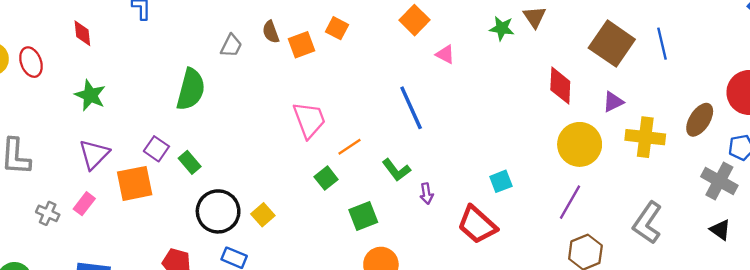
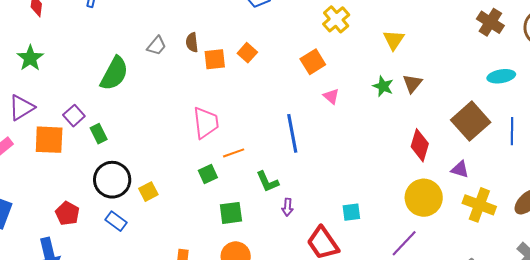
purple triangle: (613, 102) -> (460, 169), turned 30

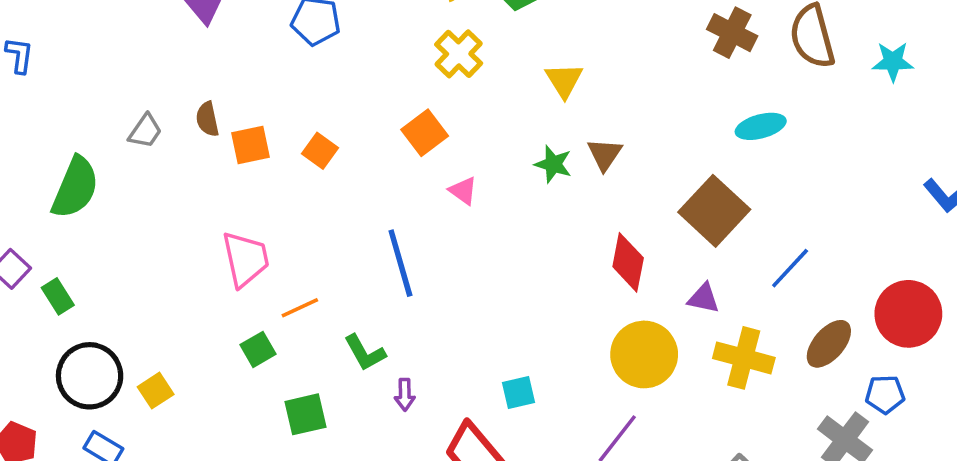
orange square: (247, 53) -> (320, 151), moved
blue line: (512, 131) -> (790, 268), moved, turned 48

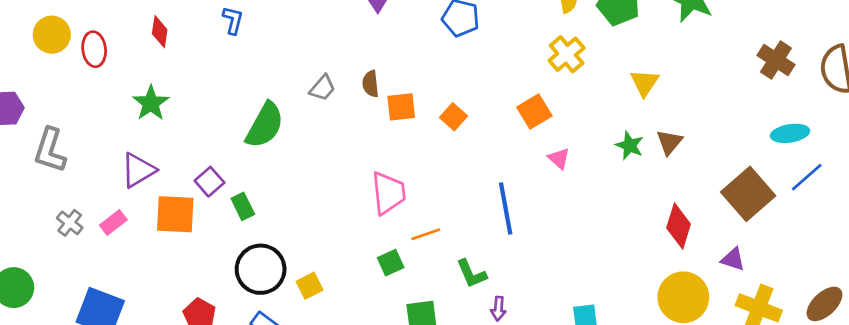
blue line: (790, 268) -> (807, 177), moved

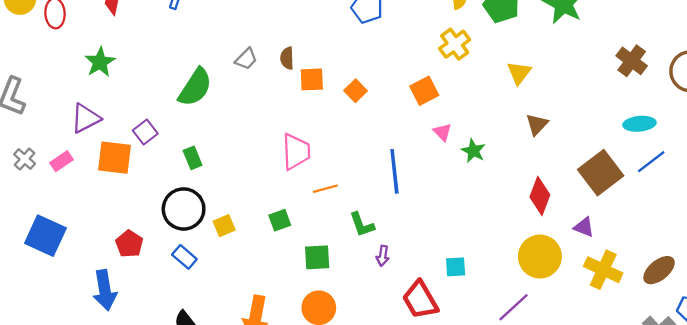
green star: (630, 146) -> (473, 151), moved
green rectangle: (243, 206) -> (193, 158), moved
green square: (391, 263) -> (280, 220), moved

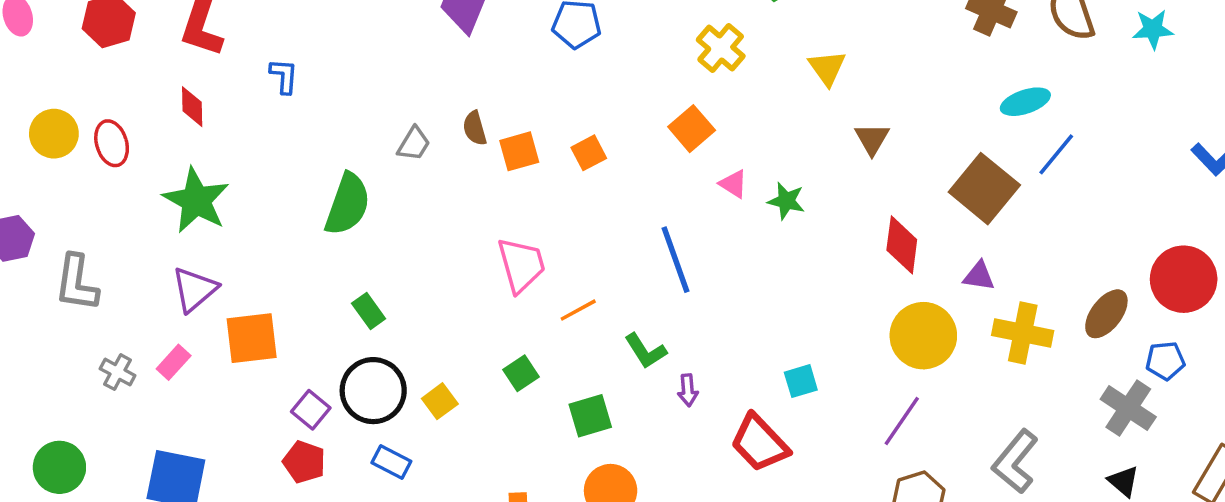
green star: (100, 62) -> (196, 200), size x1.4
orange square: (355, 91) -> (589, 153), turned 30
purple square: (145, 132) -> (311, 410), moved

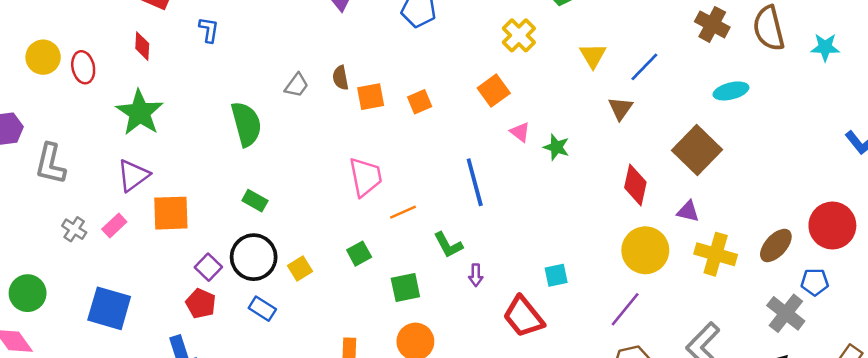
blue line: (1056, 154) -> (644, 67), moved
green semicircle: (348, 204) -> (246, 124), turned -39
green rectangle: (369, 311) -> (255, 201), turned -30

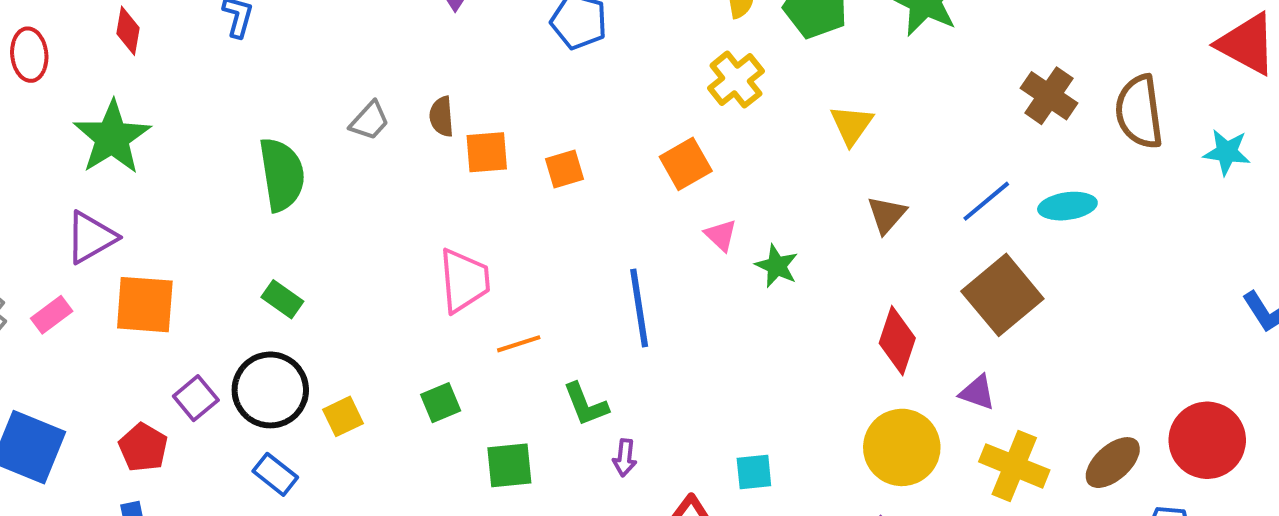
blue line: (644, 67) -> (986, 201), moved
red pentagon: (201, 303) -> (143, 448), moved

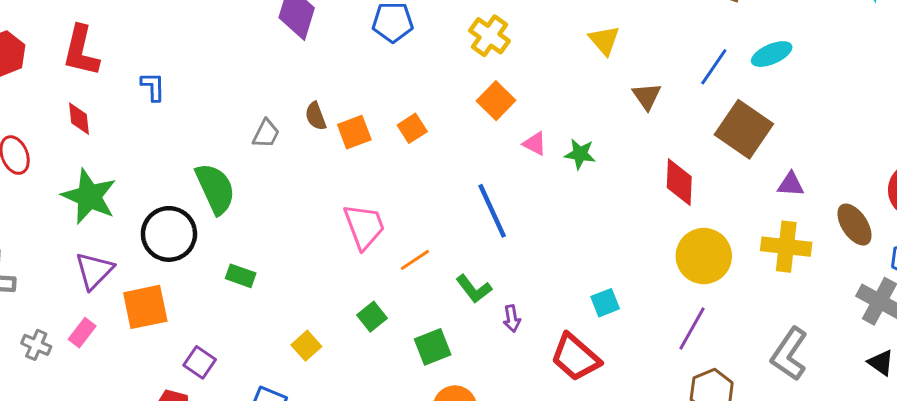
yellow cross: (736, 80) -> (490, 36), moved
black circle: (270, 390) -> (169, 234), moved
purple triangle: (977, 392) -> (791, 184), moved
brown ellipse: (1113, 463) -> (854, 225), turned -66

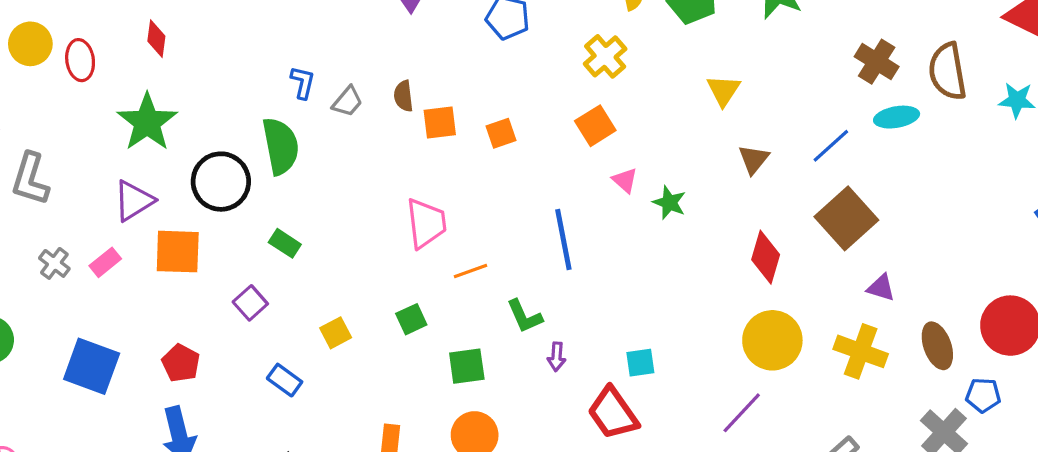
cyan ellipse: (772, 54) -> (897, 117), moved
blue L-shape: (153, 87) -> (303, 82), moved
cyan square: (605, 303) -> (640, 363), moved
purple square: (200, 362) -> (250, 303), moved

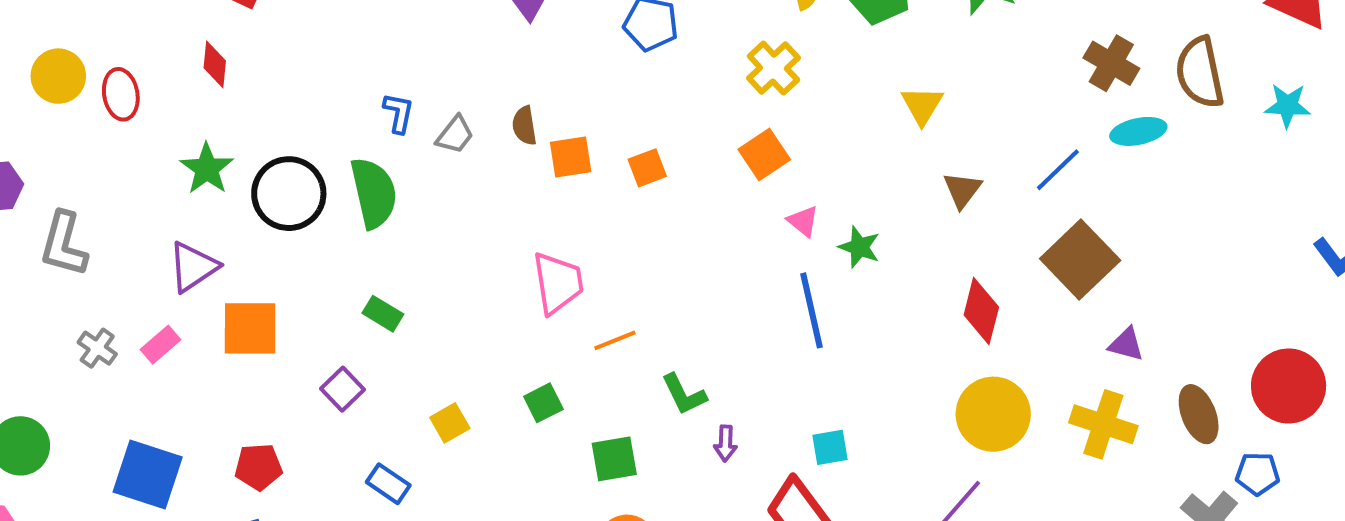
green star: (147, 122) -> (207, 169), size x0.7
black circle: (221, 182) -> (289, 194), moved
blue line: (563, 239) -> (812, 310), moved
red pentagon: (181, 363) -> (259, 467), turned -30

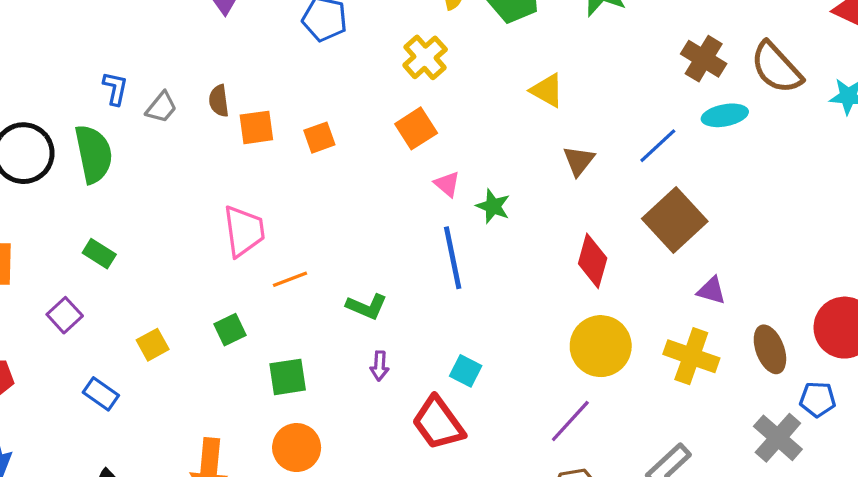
brown semicircle: (1200, 73) -> (776, 68), turned -32
yellow triangle: (922, 105) -> (547, 90), turned -33
green L-shape: (684, 394) -> (367, 307), moved, turned -42
cyan square: (830, 447) -> (466, 371), turned 36

